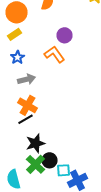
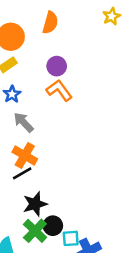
purple circle: (64, 35) -> (57, 66), moved
gray arrow: (26, 79) -> (23, 122), turned -120

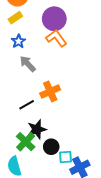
purple circle: (57, 66) -> (54, 19), size x1.5
orange cross: (25, 155) -> (50, 91), moved, turned 36
green cross: (35, 231) -> (26, 142), moved

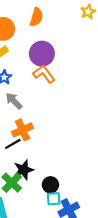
orange cross: (50, 91) -> (22, 130), moved
black circle: (51, 147) -> (50, 185), moved

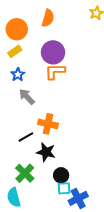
orange L-shape: (44, 74) -> (55, 72), turned -55
orange cross: (22, 130) -> (48, 124), moved, turned 36
black star: (24, 170) -> (46, 152), moved, turned 30

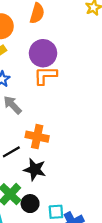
black circle: (61, 175) -> (30, 204), moved

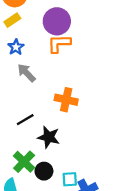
orange cross: (37, 137) -> (66, 100), moved

